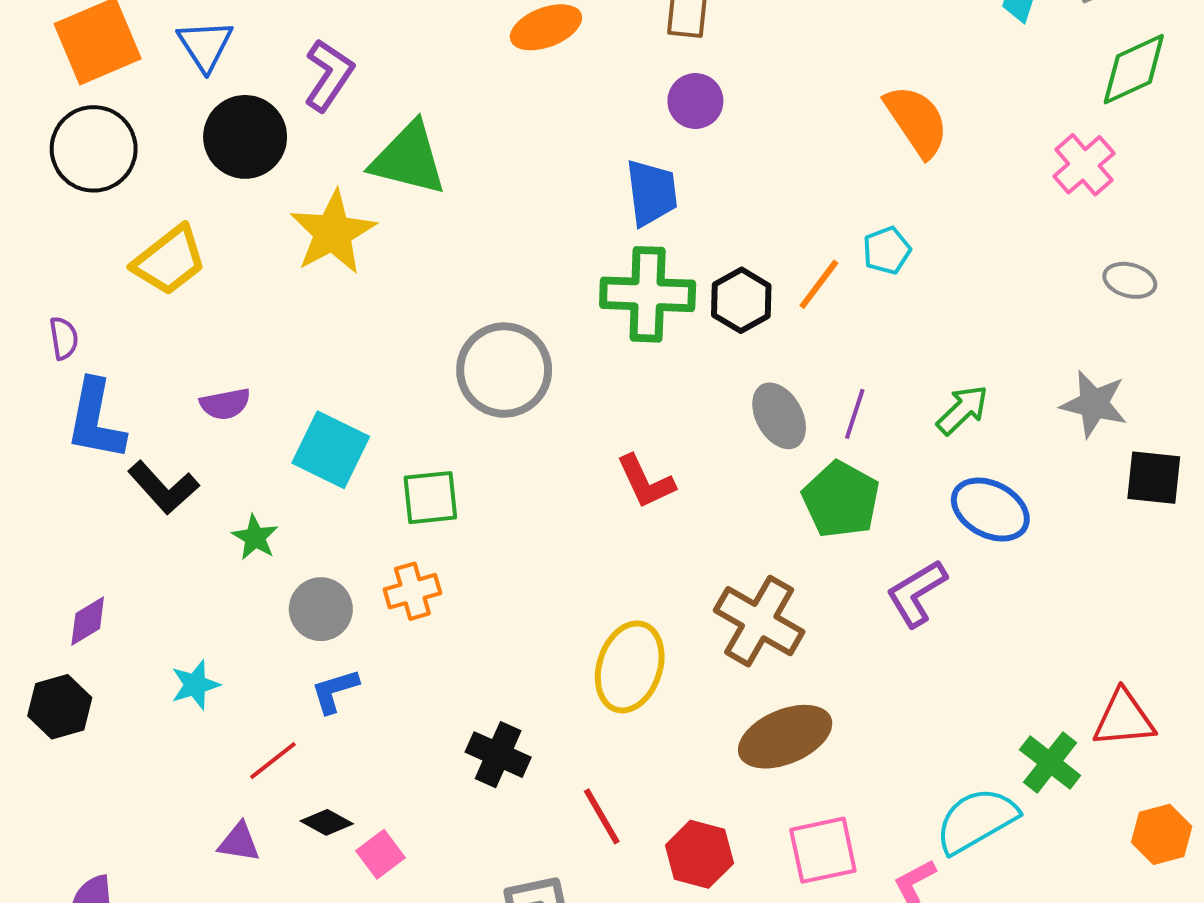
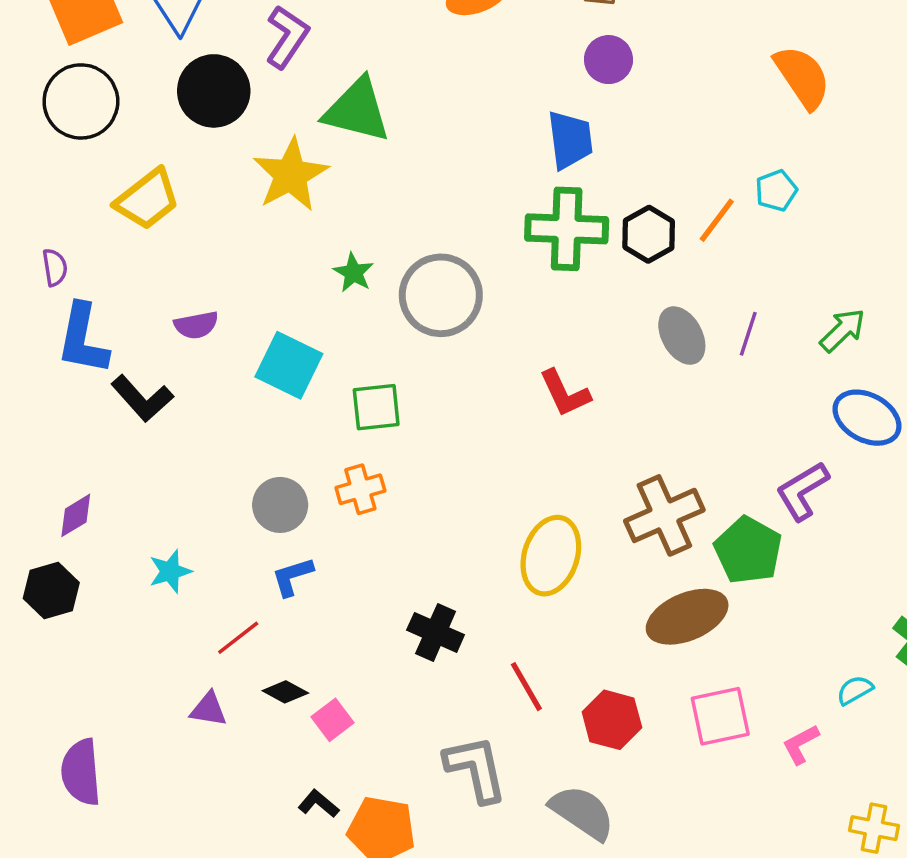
green pentagon: (841, 500) -> (748, 550), moved
green star: (255, 537) -> (353, 273), moved
brown cross: (759, 621) -> (664, 515), turned 36
cyan semicircle: (976, 820) -> (855, 690), size x0.5

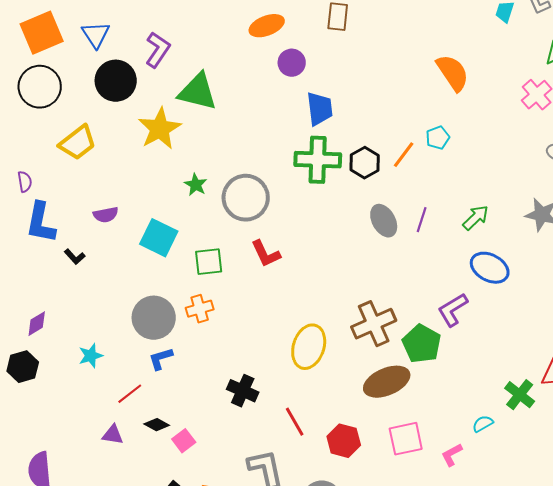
purple circle: (608, 60) -> (292, 63), moved
red L-shape: (565, 393) -> (266, 254), moved
black L-shape: (142, 398) -> (75, 257), size x0.6
gray circle: (280, 505) -> (154, 318), size x1.4

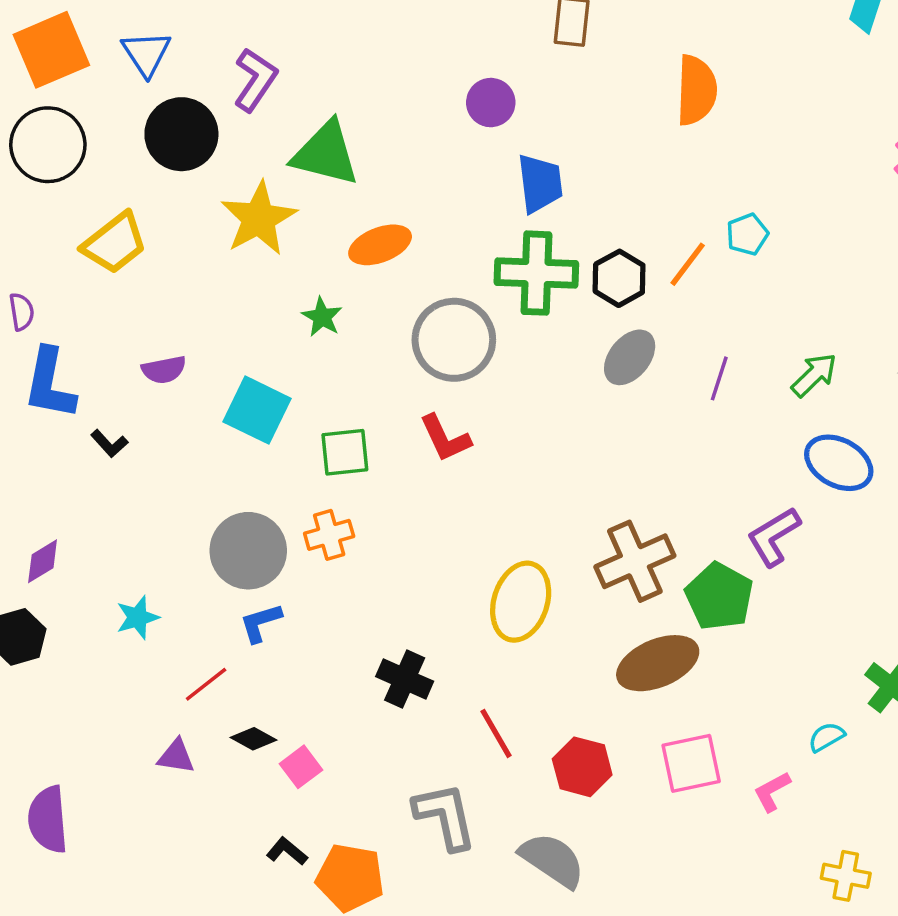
orange ellipse: (267, 26) -> (380, 245), moved
orange semicircle: (453, 73) -> (696, 90), moved, turned 36
gray circle: (246, 198) -> (454, 340), moved
gray ellipse: (384, 221) -> (630, 357), moved, turned 68

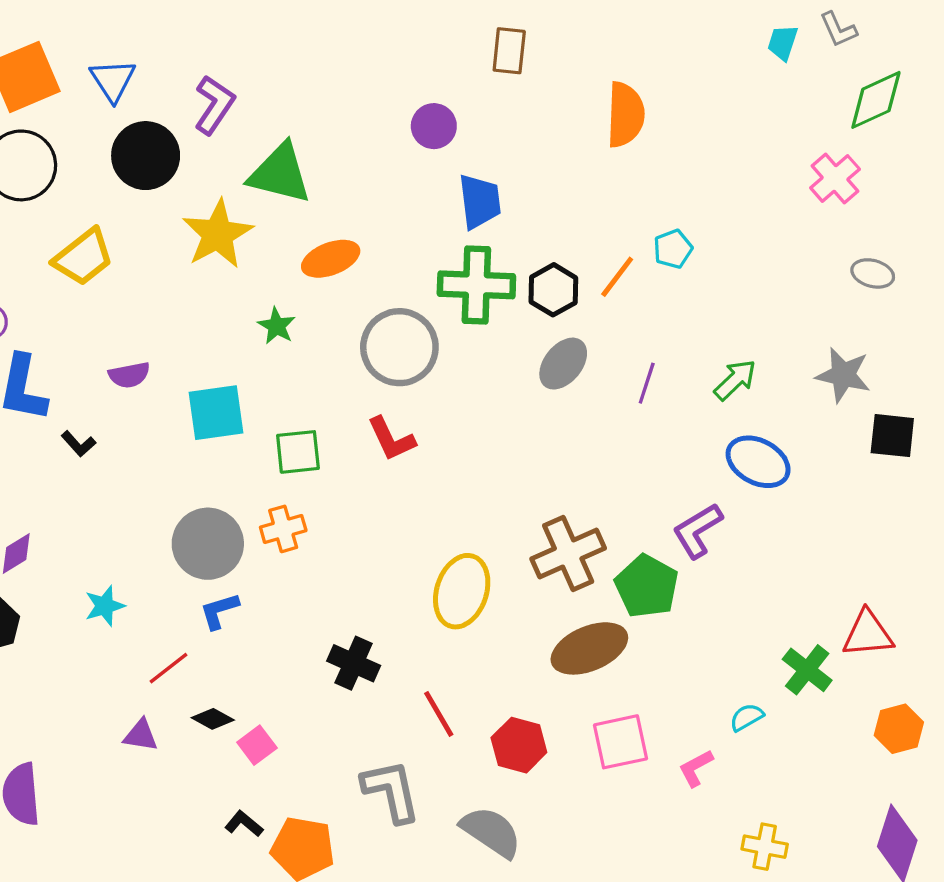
cyan square: (257, 410) -> (216, 413), turned -34

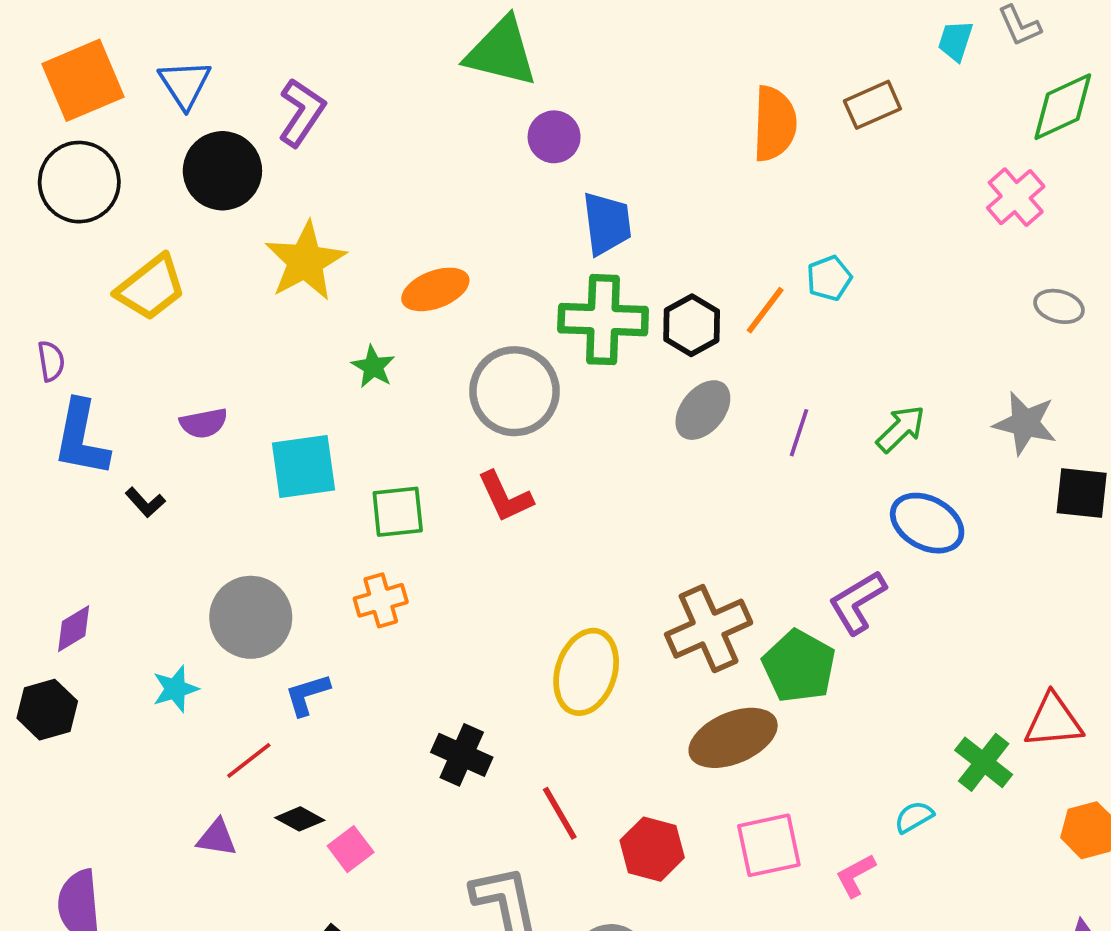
brown rectangle: (509, 51) -> (872, 105), moved, turned 60
green triangle: (280, 174) -> (501, 52), moved
gray circle: (208, 544) -> (251, 617), moved

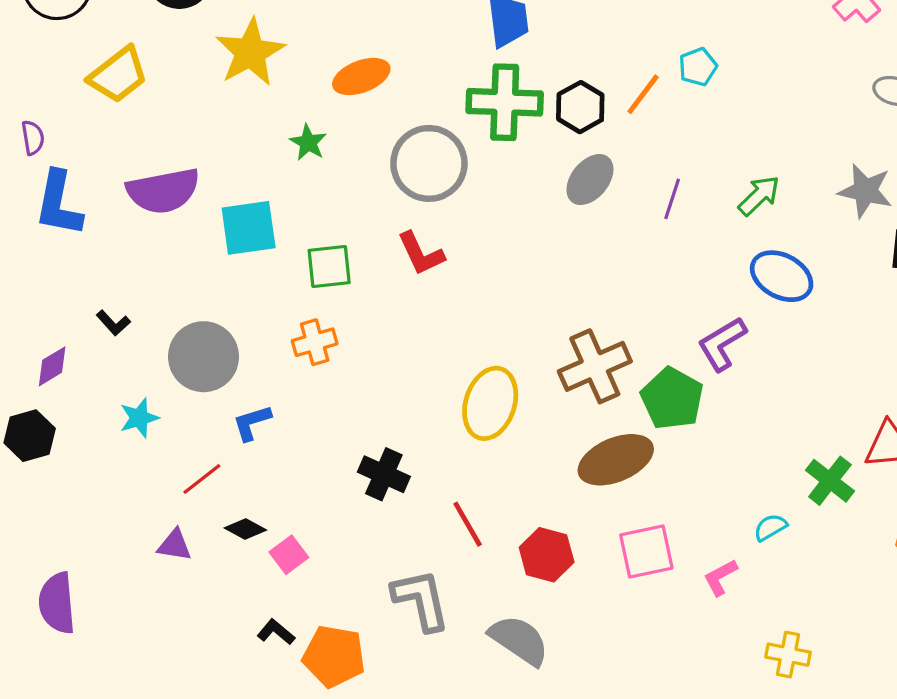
purple semicircle: (204, 423) -> (163, 191), size x1.8
black L-shape: (145, 502) -> (113, 323), moved

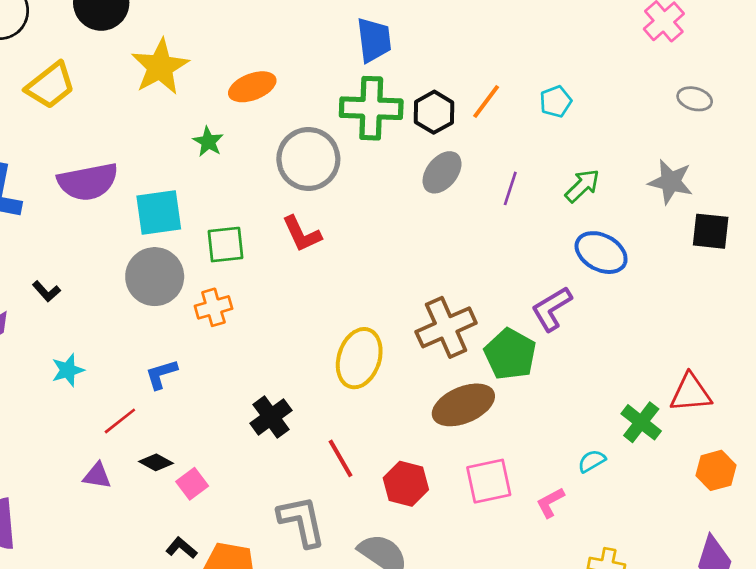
cyan pentagon: (698, 67) -> (556, 102), moved
gray circle: (204, 357) -> (155, 277), moved
black cross: (384, 474) -> (271, 417), turned 30

